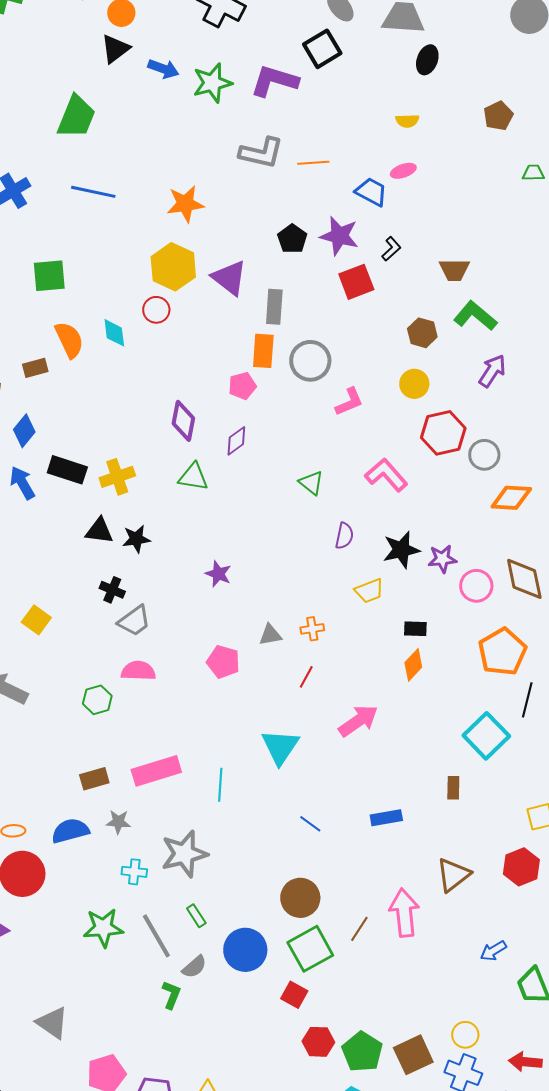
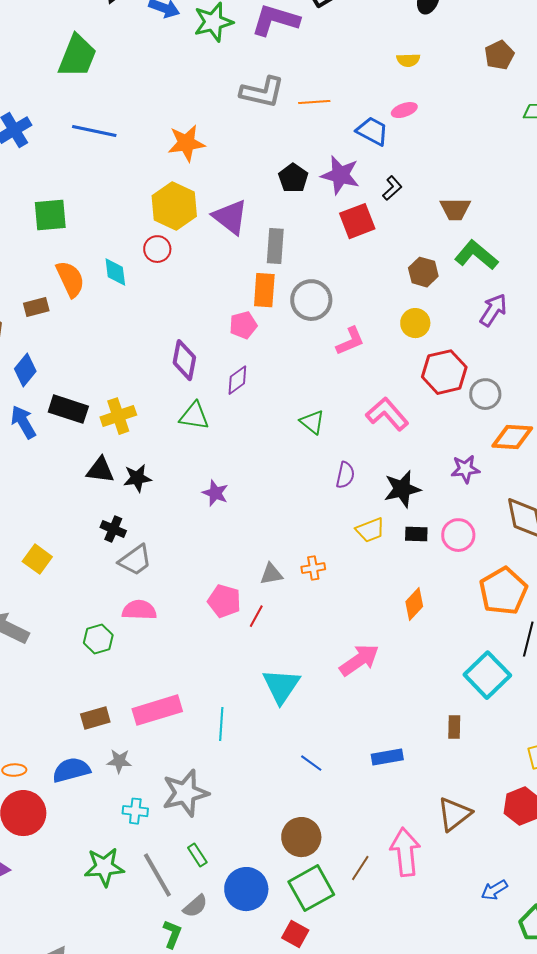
purple star: (442, 559) -> (465, 469), moved
purple star: (218, 574) -> (215, 493), moved
pink circle: (476, 586) -> (458, 535), moved
black rectangle: (415, 629) -> (416, 534), moved
red line: (306, 677) -> (256, 616), moved

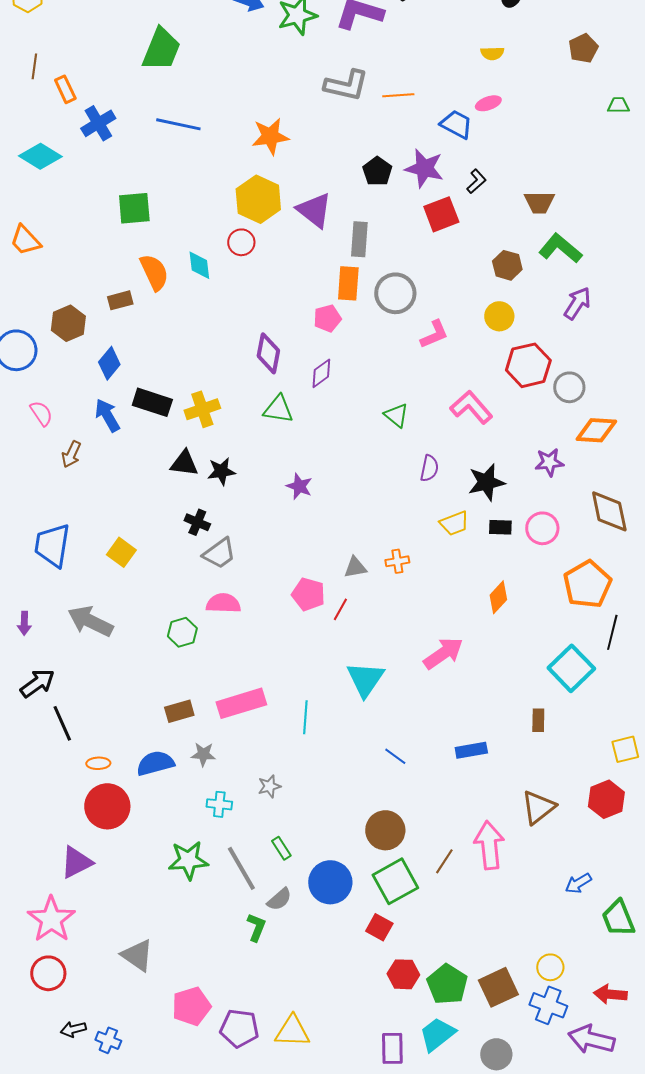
gray star: (185, 793) -> (269, 786), size x0.5

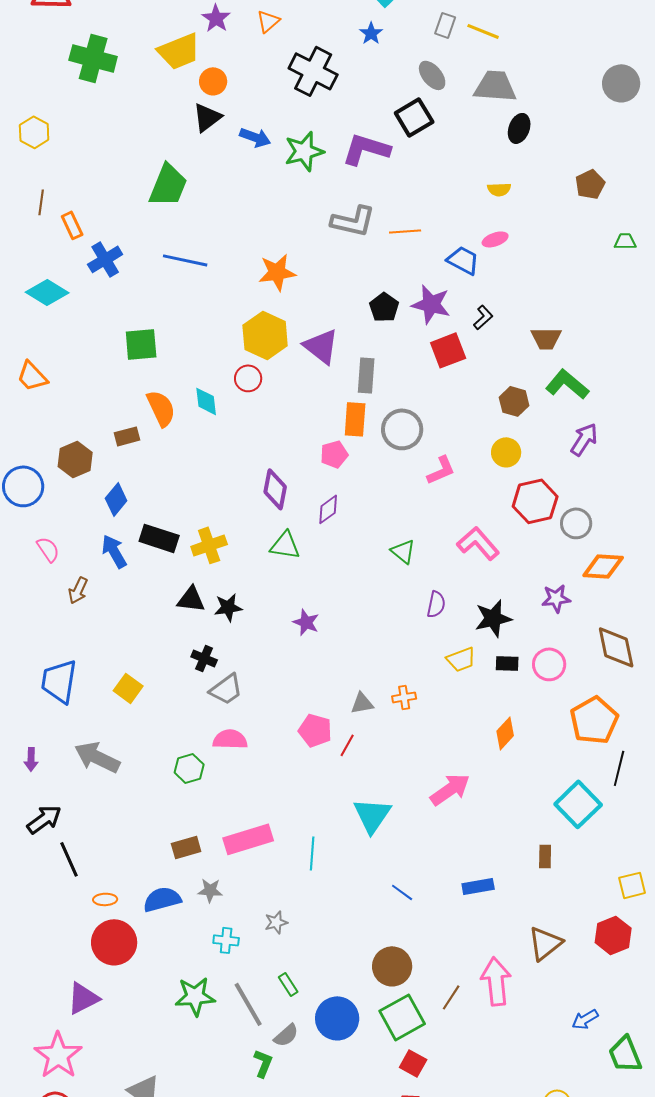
red square: (379, 927) -> (413, 1063), moved

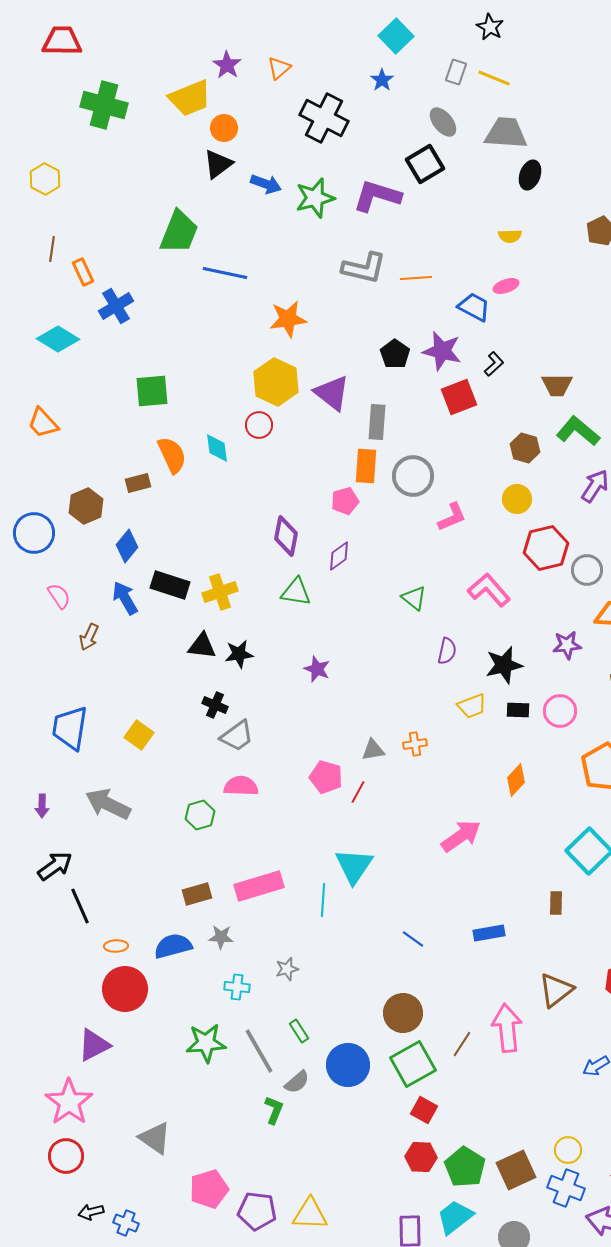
blue line: (185, 260) -> (225, 273), moved
cyan triangle: (372, 815) -> (354, 866), moved

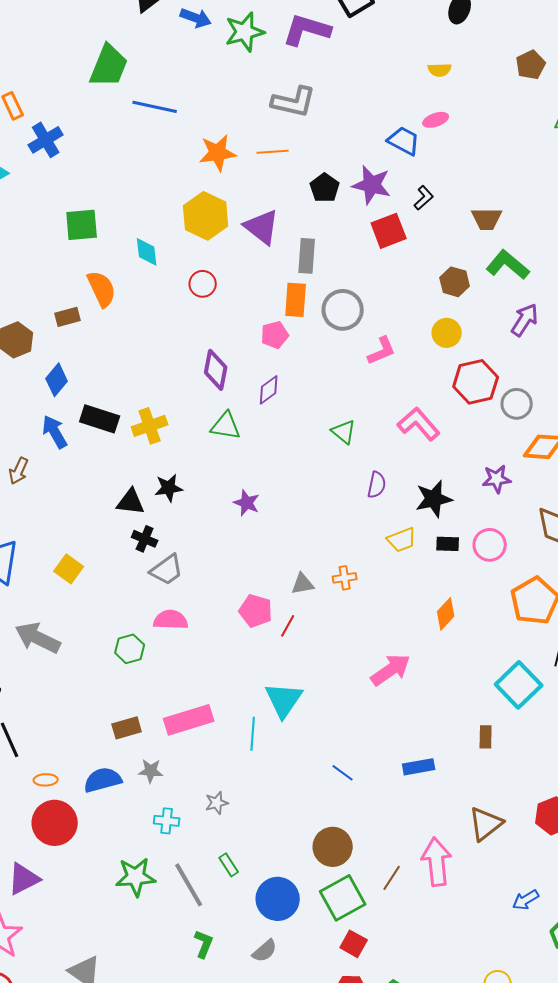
orange line: (416, 278) -> (273, 152), moved
red circle: (259, 425) -> (203, 284), moved
cyan diamond: (217, 448) -> (147, 252), moved
black triangle: (202, 646) -> (131, 502), moved
gray semicircle: (297, 1082) -> (265, 951), moved

